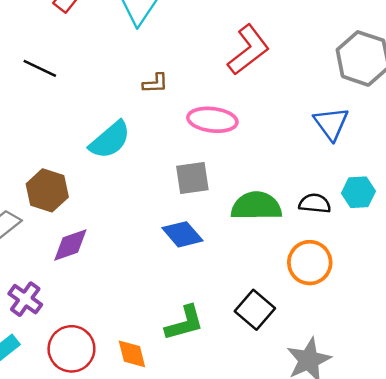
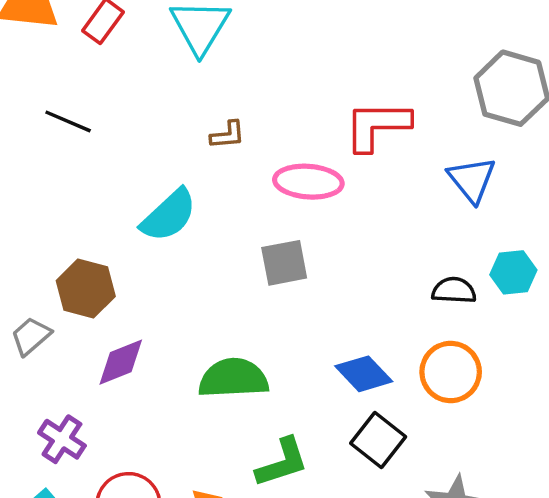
red L-shape: (248, 50) -> (377, 126), moved, turned -140
green semicircle: (256, 206) -> (233, 378), moved
blue diamond: (182, 234) -> (364, 374), moved

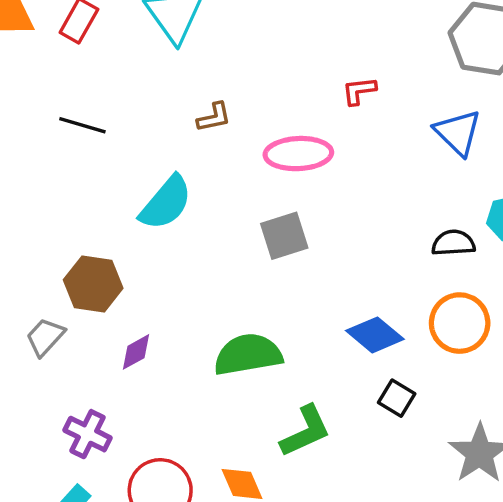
black line: (68, 121) -> (82, 125), moved
red L-shape: (377, 126) -> (359, 91), size x0.5
purple diamond: (121, 362) -> (136, 352), size x0.7
black square: (378, 440) -> (397, 398), size x0.7

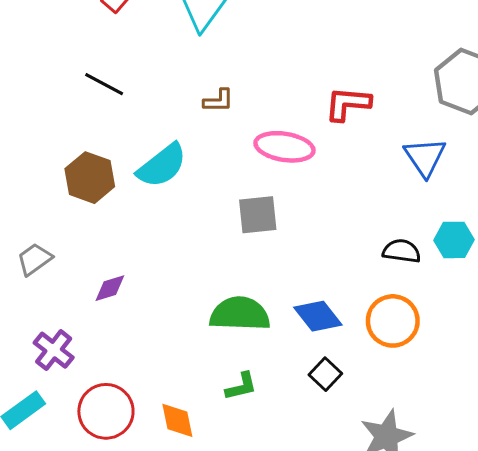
red L-shape: (359, 91) -> (348, 104), size x1.5
brown hexagon: (93, 284) -> (90, 178), moved
green semicircle: (248, 354) -> (240, 314), moved
green L-shape: (305, 431) -> (241, 386), size x0.7

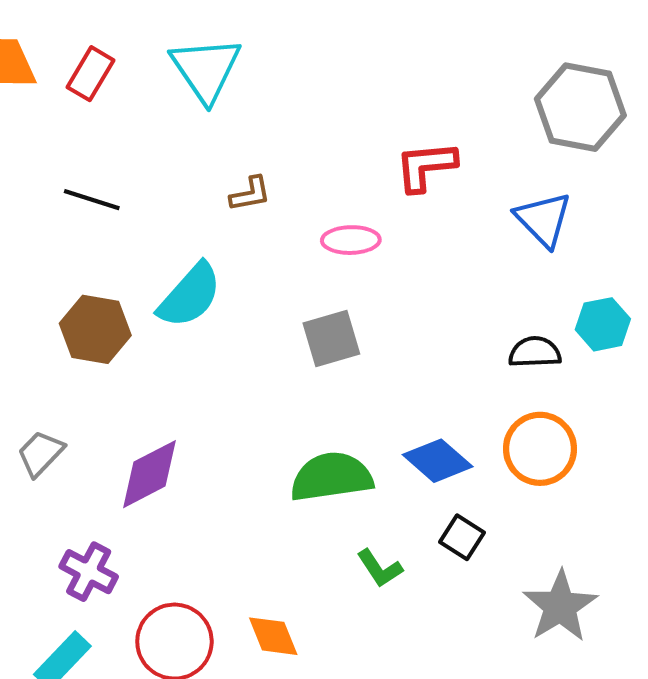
pink ellipse: (284, 147) -> (351, 240), size x0.7
purple diamond: (110, 288) -> (149, 474), size x1.6
green L-shape: (241, 386) -> (380, 568), moved, turned 80

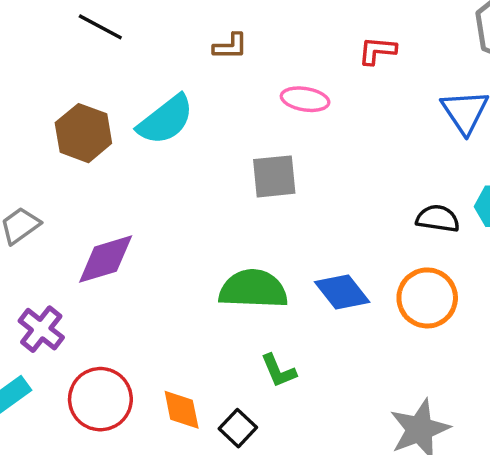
red L-shape: (426, 166) -> (377, 51), size x0.7
black square: (462, 537) -> (238, 428), moved

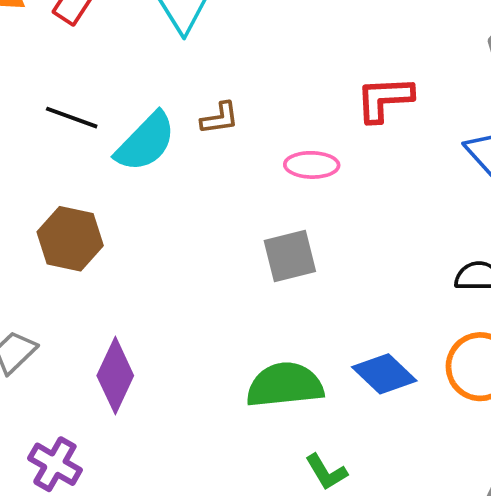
red L-shape: (377, 51) -> (384, 99), size x1.4
cyan semicircle: (166, 120) -> (146, 142), moved
purple diamond: (106, 259) -> (115, 376), turned -40

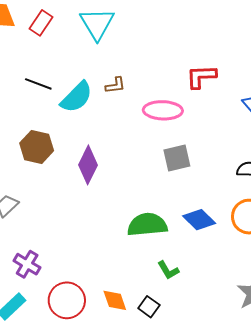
pink ellipse: (312, 165) -> (163, 110), size x1.4
gray square: (290, 256) -> (177, 158), moved
purple diamond: (115, 376) -> (88, 165), moved

